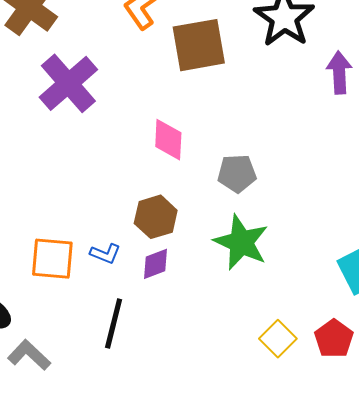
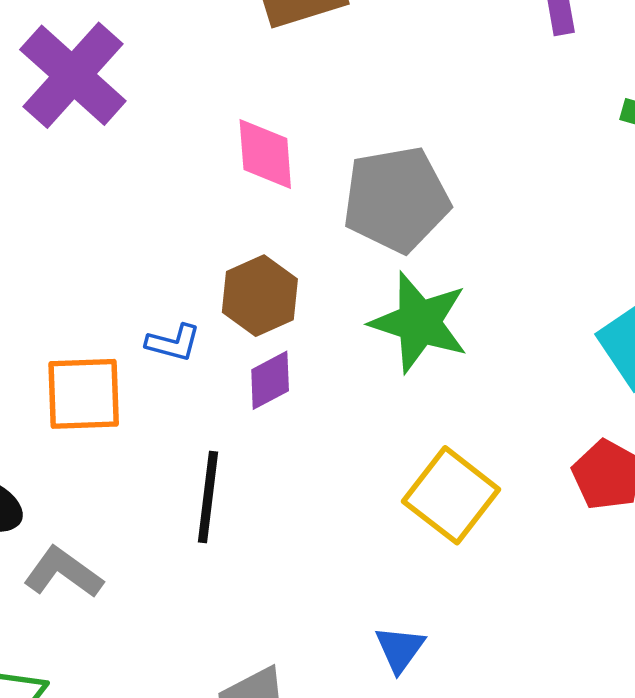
gray pentagon: (237, 173) -> (396, 199), size x1.5
blue L-shape: (105, 254) -> (173, 343), moved
yellow square: (278, 339) -> (451, 495), moved, size x1.4

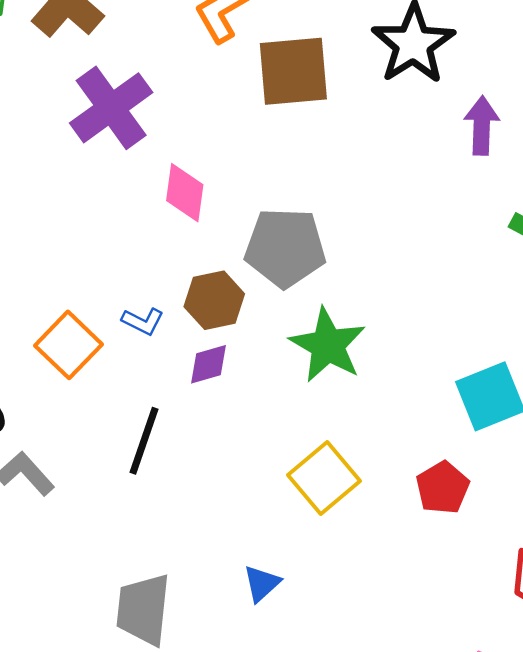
pink diamond: (265, 154) -> (185, 193), moved
gray pentagon: (396, 199) -> (285, 248), moved
orange square: (84, 394) -> (68, 345), turned 34

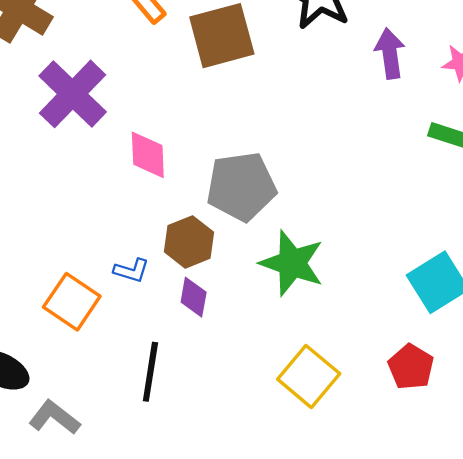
purple diamond: (208, 364) -> (194, 297), turned -54

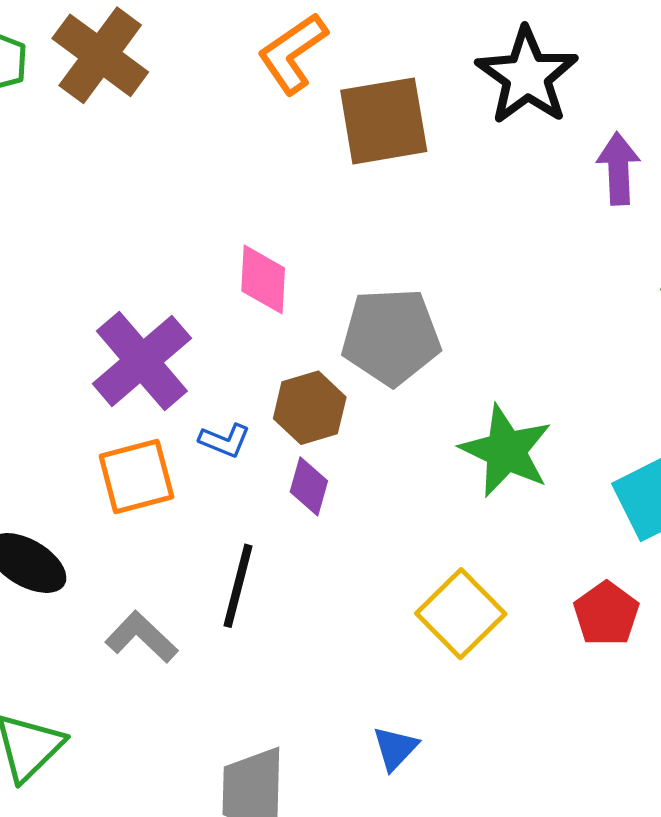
purple cross: (73, 94) -> (142, 361), moved
green star: (292, 263) -> (506, 451), moved
orange square: (72, 302) -> (136, 476), turned 36
gray L-shape: (54, 417) -> (141, 637), moved

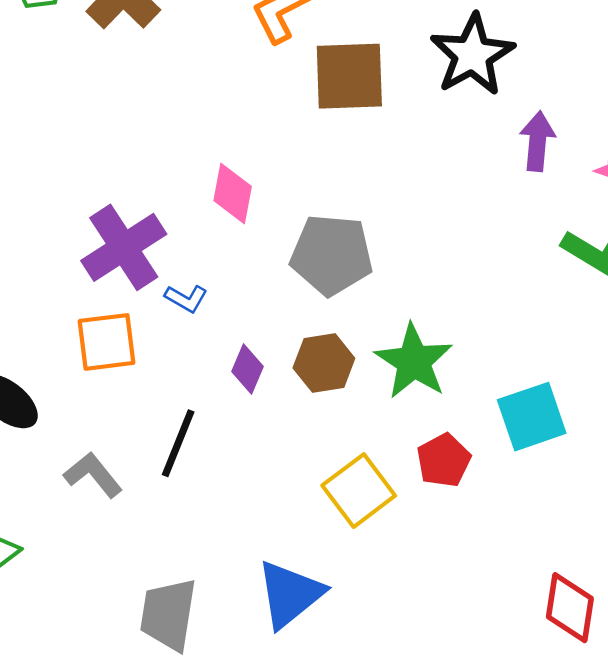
brown hexagon: (310, 408) -> (324, 363), moved
blue L-shape: (225, 440) -> (186, 298), moved
red pentagon: (606, 614) -> (444, 460), moved
blue triangle: (395, 748) -> (290, 594), size x1.8

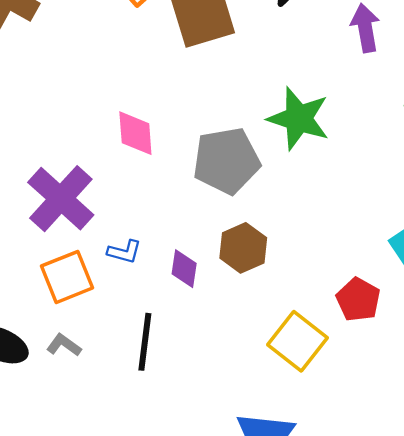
blue L-shape: (186, 298) -> (124, 252), moved
green star: (414, 361) -> (299, 119), moved
gray L-shape: (93, 475) -> (64, 345), moved, size x0.7

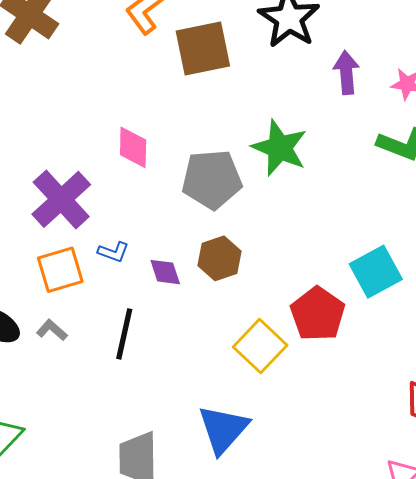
purple diamond: (184, 269) -> (165, 272), turned -32
red pentagon: (358, 300) -> (318, 314), size x1.4

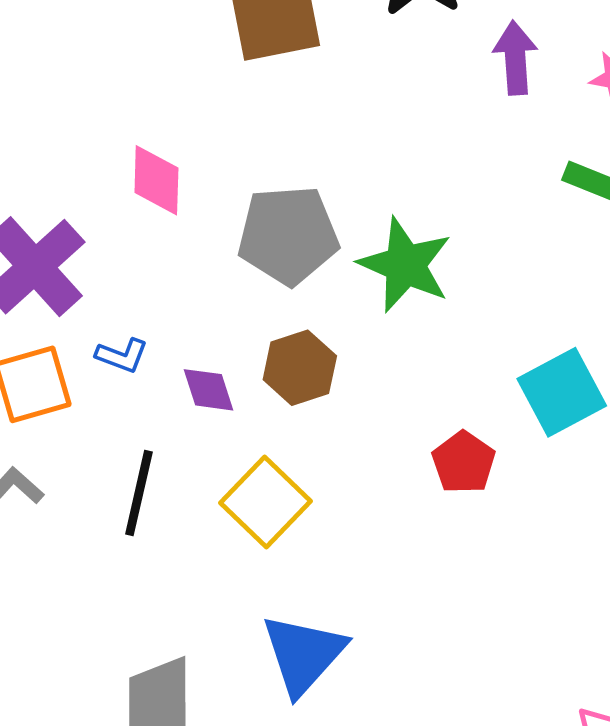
green star: (280, 148) -> (405, 265), moved
red pentagon: (318, 314) -> (464, 462), size x0.7
yellow square: (260, 346) -> (265, 502), moved

